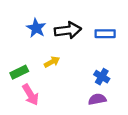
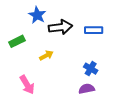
blue star: (36, 28) -> (37, 15), moved
green rectangle: (19, 72) -> (17, 41), moved

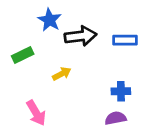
blue cross: (91, 69) -> (121, 91), turned -32

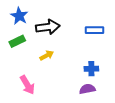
blue star: (50, 20) -> (19, 16), moved
black arrow: (81, 36) -> (48, 27), moved

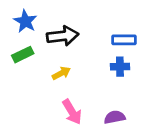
blue cross: (91, 69) -> (120, 67), moved
pink arrow: (27, 85) -> (72, 112), moved

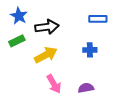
blue rectangle: (124, 40) -> (98, 19), moved
yellow arrow: (61, 73) -> (46, 55), size x1.6

